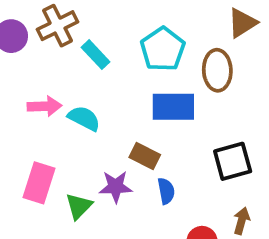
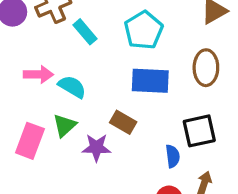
brown ellipse: (217, 70) -> (206, 68), moved
blue semicircle: (166, 191) -> (173, 156), moved
green triangle: (79, 206) -> (65, 125), moved

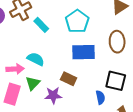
pink arrow: (38, 74) -> (15, 69), moved
black square: (199, 131) -> (116, 81), turned 30

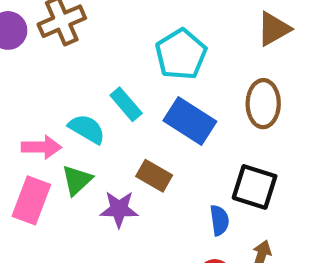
cyan rectangle: (41, 25) -> (126, 104), moved
blue rectangle: (83, 52) -> (190, 121), turned 30

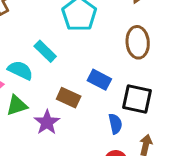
blue rectangle: (190, 121) -> (99, 80), moved, size x0.7
green triangle: (77, 180) -> (17, 105), turned 30
purple star: (119, 209) -> (47, 122), turned -30

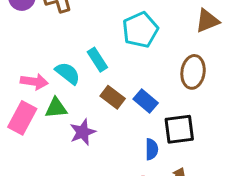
brown rectangle: (69, 98) -> (113, 97), moved
black square: (137, 99) -> (179, 129), turned -32

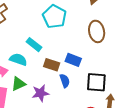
black square: (179, 129) -> (96, 82), moved, turned 30
purple star: (83, 132) -> (40, 93), turned 30
blue semicircle: (152, 149) -> (65, 81), moved

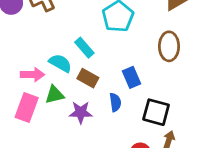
blue rectangle: (73, 60) -> (132, 77), turned 35
brown rectangle: (52, 65) -> (88, 78), moved

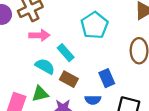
pink arrow: (32, 75) -> (39, 35), moved
blue semicircle: (115, 102) -> (93, 100), turned 98

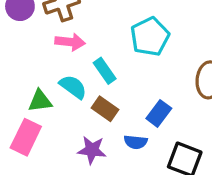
blue rectangle: (107, 78) -> (159, 113), turned 54
green triangle: (40, 94) -> (40, 101), moved

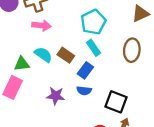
cyan rectangle: (105, 71) -> (93, 48), moved
brown rectangle: (105, 109) -> (66, 55), moved
blue rectangle: (159, 113) -> (85, 70), moved

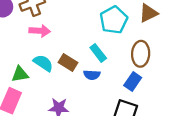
cyan pentagon: (93, 22) -> (114, 20), moved
blue rectangle: (85, 70) -> (133, 82), moved
blue semicircle: (84, 91) -> (92, 75), moved

